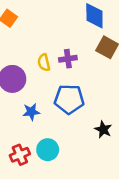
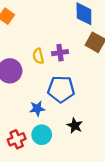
blue star: (31, 112) -> (37, 108), moved
black star: (103, 129) -> (75, 126), moved

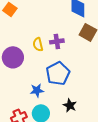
blue pentagon: (61, 89) -> (58, 73), turned -30

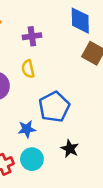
purple cross: (57, 41) -> (32, 36), moved

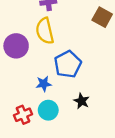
yellow semicircle: (28, 69) -> (45, 31), size x1.6

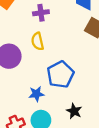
yellow semicircle: (45, 31) -> (38, 41), size x0.7

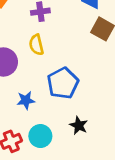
blue star: (36, 94) -> (26, 100), moved

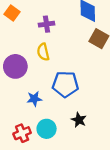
blue pentagon: (63, 83) -> (65, 84), turned 30

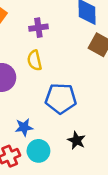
blue star: (34, 99) -> (24, 127), moved

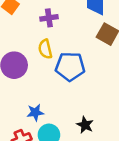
blue pentagon: (61, 98) -> (70, 66), moved

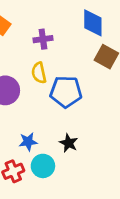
black star: (85, 125) -> (69, 143), moved

